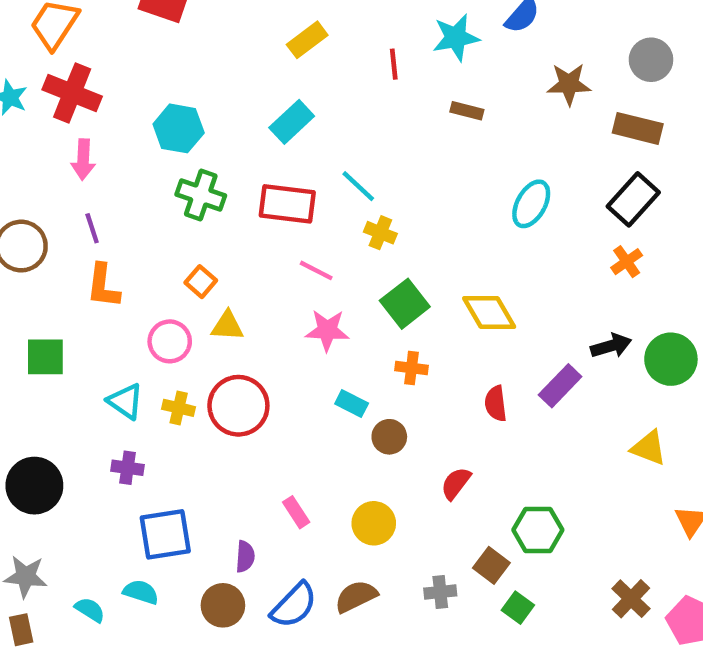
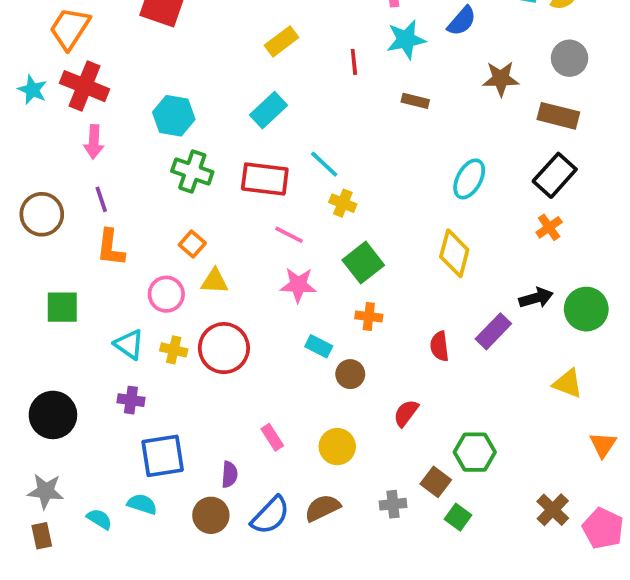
yellow diamond: (489, 313) -> (454, 253), moved, turned 45

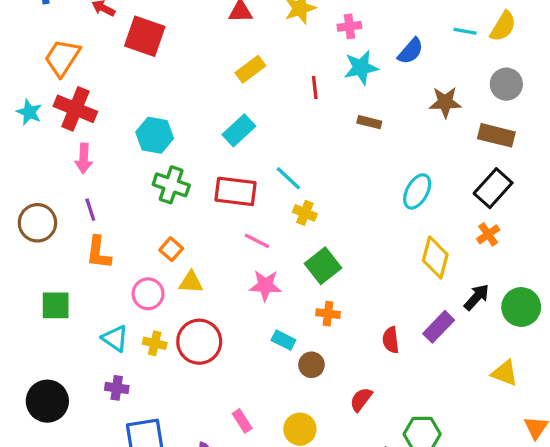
yellow diamond: (454, 253) -> (435, 257), moved
black arrow: (536, 298) -> (477, 297), turned -32

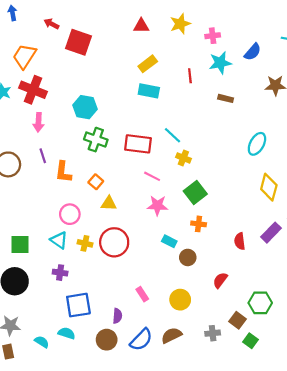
cyan rectangle: (239, 130) -> (149, 91), moved, turned 54
orange L-shape: (99, 253) -> (63, 172), moved
pink circle: (148, 294) -> (70, 214), moved
green square: (56, 305) -> (20, 244), moved

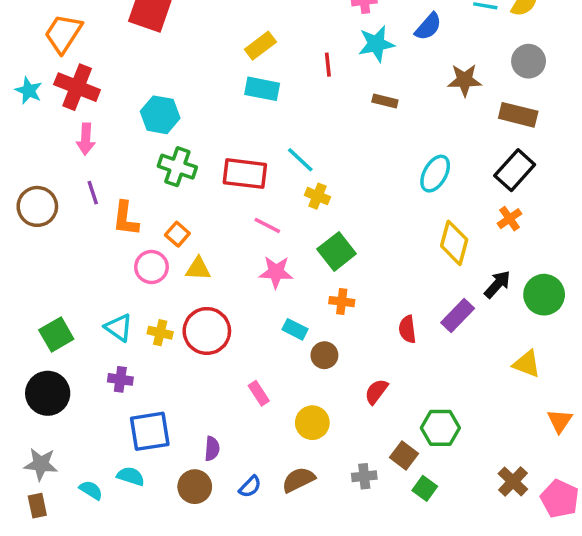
pink circle: (70, 214) -> (151, 267), moved
green square: (20, 244) -> (56, 334), turned -30
pink rectangle: (142, 294) -> (259, 393), moved
blue semicircle: (141, 340) -> (250, 487), size x0.6

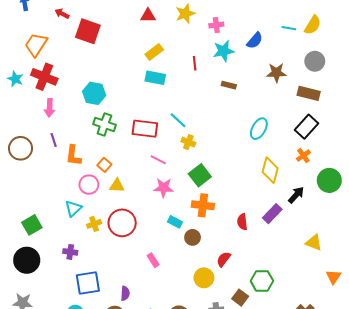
green circle: (544, 295) -> (329, 180), moved
orange cross: (342, 302) -> (203, 205), size x1.5
cyan triangle: (119, 328) -> (73, 208), moved, turned 42
yellow cross: (160, 333) -> (94, 224), turned -32
yellow circle: (312, 423) -> (204, 278), moved

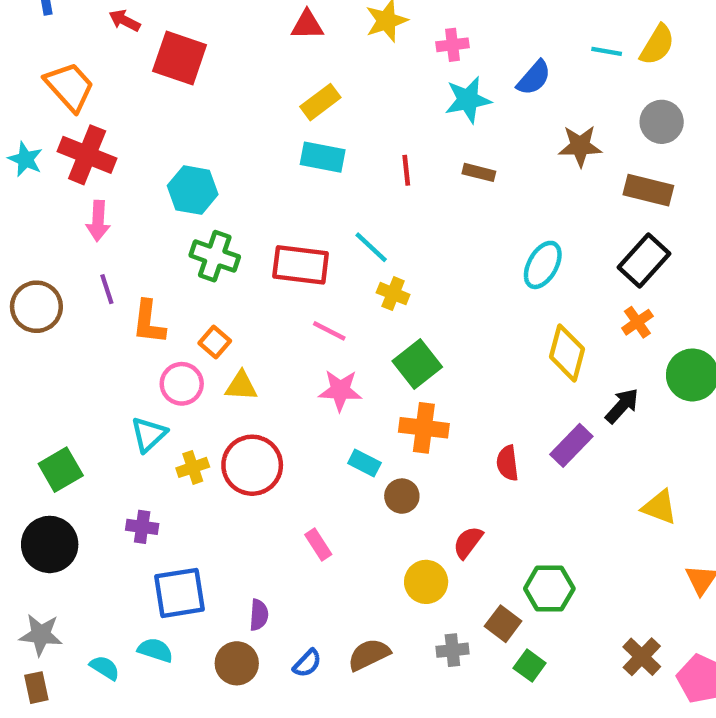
orange trapezoid: (36, 45) -> (69, 87), turned 105
red line: (195, 63) -> (406, 170), moved

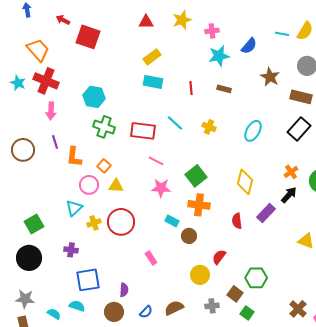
brown star: (580, 146) -> (270, 77), turned 30
yellow cross: (393, 294) -> (209, 127), moved
orange cross: (637, 322) -> (291, 172), moved
yellow diamond: (567, 353) -> (245, 182), moved

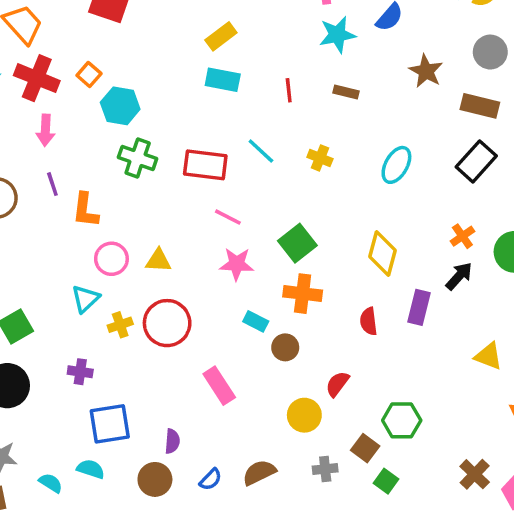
orange square: (104, 166) -> (89, 75), moved
purple rectangle: (266, 213) -> (419, 307), turned -30
pink rectangle: (151, 258) -> (219, 386), size x1.5

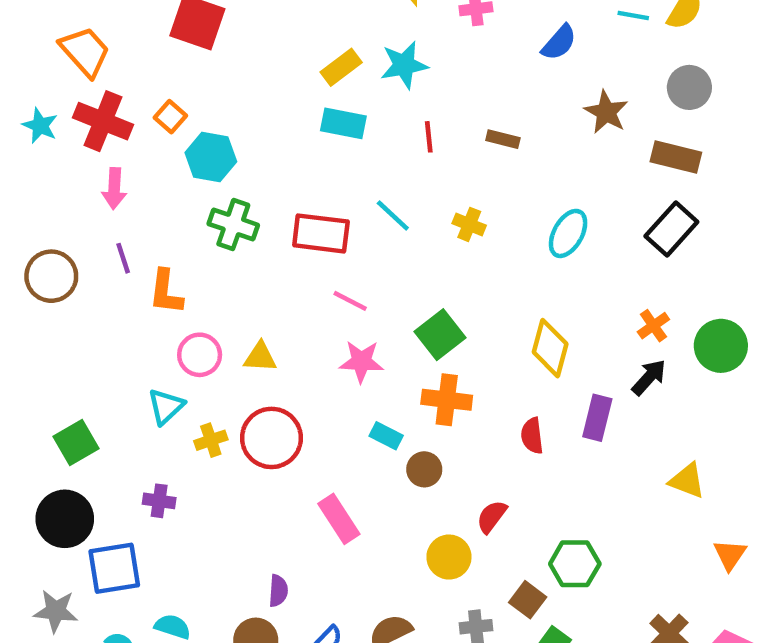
cyan star: (337, 35) -> (404, 65), moved
blue square: (110, 424) -> (114, 568), moved

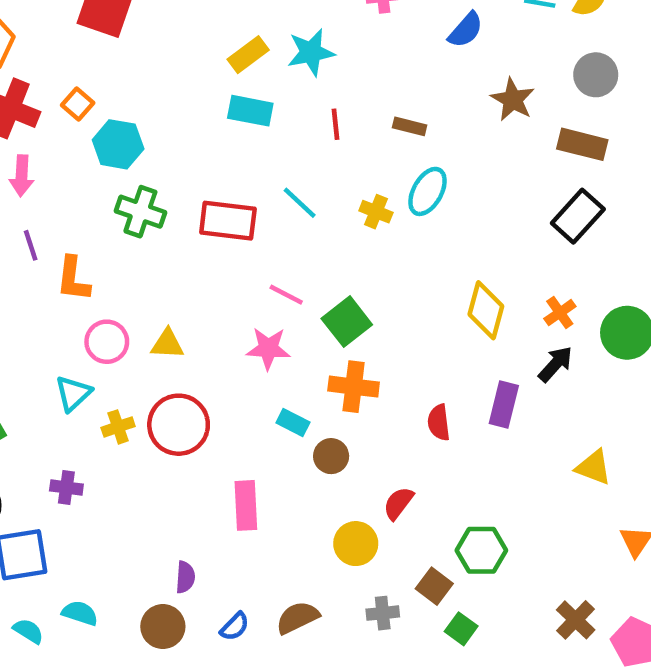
cyan ellipse: (568, 233) -> (428, 191), moved
pink line: (350, 301) -> (286, 295), moved
yellow diamond: (550, 348) -> (486, 310), moved
pink rectangle: (339, 519) -> (246, 505), turned 30

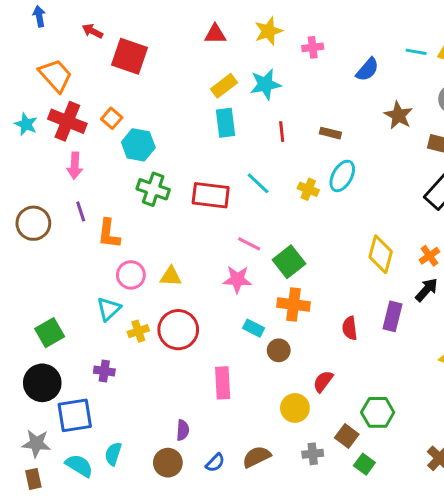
cyan rectangle: (250, 111) -> (226, 123), turned 72
cyan semicircle: (80, 613) -> (113, 454), turned -90
cyan semicircle: (28, 631) -> (79, 466), size x1.4

